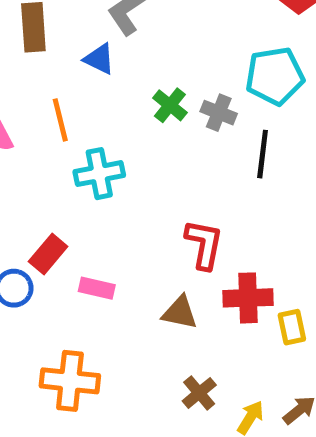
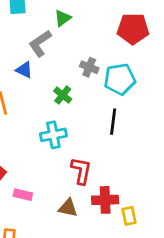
gray cross: (219, 113) -> (89, 67), moved
cyan cross: (99, 174) -> (53, 135), moved

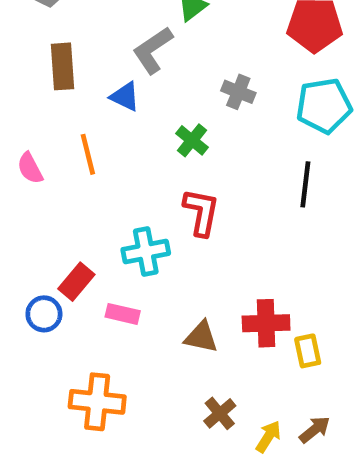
cyan pentagon: (120, 79) -> (324, 106), moved
black line: (113, 122) -> (305, 184), moved
cyan cross: (53, 135) -> (146, 251), moved
red L-shape: (81, 171) -> (201, 212), moved

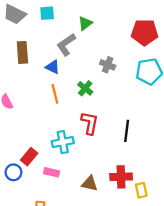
orange line: (88, 154) -> (55, 94), moved
black line: (305, 184) -> (127, 131), moved

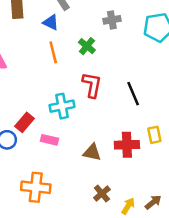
gray cross: (108, 65) -> (112, 20), turned -32
black line: (127, 131) -> (133, 94), turned -30
yellow rectangle: (141, 190) -> (154, 135), moved

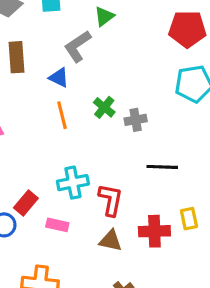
gray cross: (112, 20) -> (136, 120), moved
red L-shape: (92, 85) -> (111, 200), moved
black line: (133, 94) -> (162, 167), turned -65

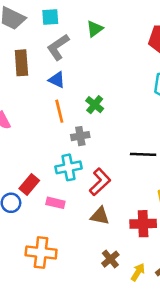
gray L-shape: (78, 46) -> (58, 47), moved
gray cross: (136, 120) -> (80, 136), moved
red L-shape: (111, 200) -> (100, 182), turned 36
red cross: (154, 231) -> (143, 224), moved

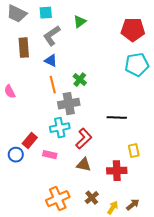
gray cross: (80, 136) -> (69, 104), size x1.5
orange cross: (41, 252) -> (58, 199), moved, turned -30

